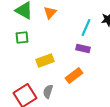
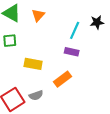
yellow rectangle: (45, 60) -> (33, 64), turned 30
gray semicircle: (48, 92) -> (36, 95), turned -128

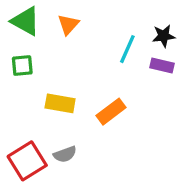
purple rectangle: (72, 52) -> (162, 66), moved
orange rectangle: (62, 79) -> (111, 112), moved

